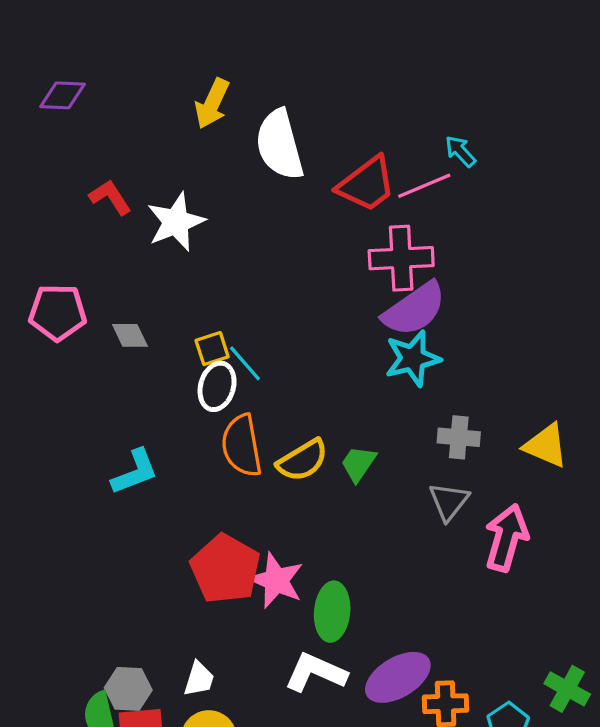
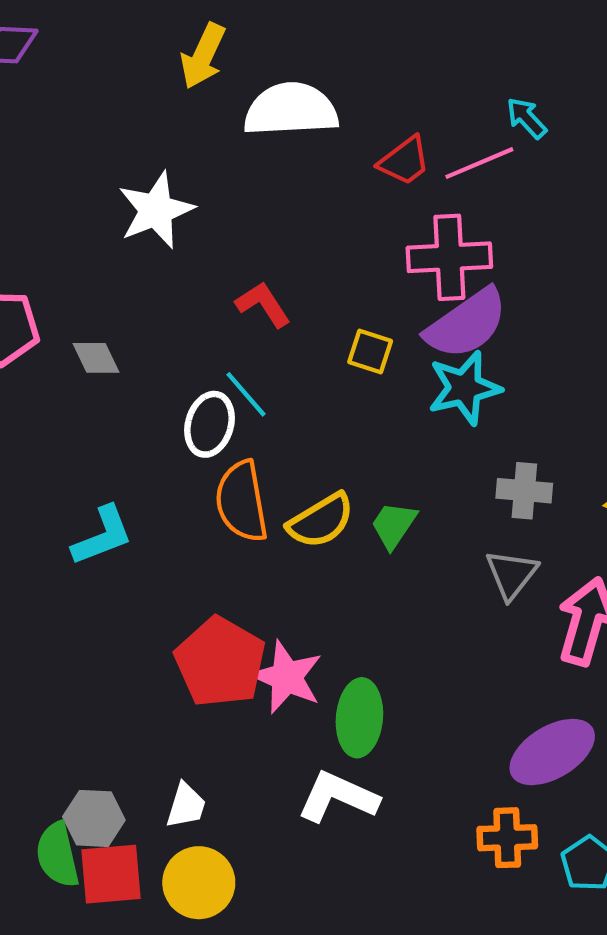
white semicircle: (279, 145) -> (291, 109), turned 102
red trapezoid: (367, 184) -> (404, 161), size x0.7
red L-shape: (110, 197) -> (263, 304), moved
yellow square: (212, 349) -> (370, 352), moved, turned 36
purple ellipse: (398, 677) -> (552, 752), moved

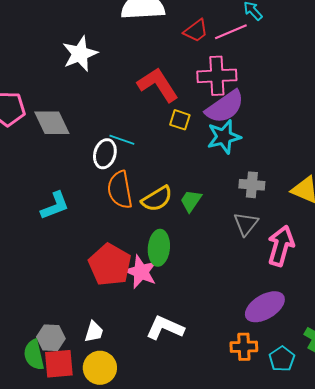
red L-shape: (263, 304) -> (158, 85), moved, size x1.6
gray diamond: (96, 358) -> (52, 123), size x1.6
cyan line: (246, 394) -> (122, 140), turned -30
green ellipse: (359, 718) -> (159, 248), moved

